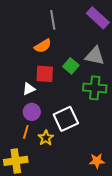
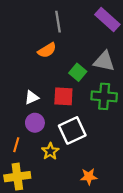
red square: (45, 74) -> (63, 96), moved
orange line: (26, 132) -> (16, 145), moved
orange star: (97, 161) -> (89, 177), moved

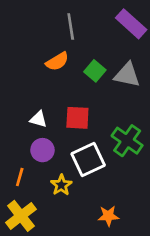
green square: (78, 72) -> (95, 71), moved
green cross: (104, 96) -> (127, 141), moved, turned 30
white triangle: (32, 97) -> (38, 119), turned 40
yellow cross: (17, 177) -> (21, 216), turned -30

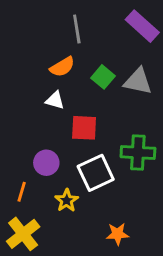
white triangle: (38, 119) -> (55, 100), moved
green cross: (127, 141) -> (138, 153), turned -32

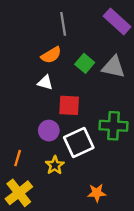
purple circle: (46, 163) -> (49, 131), moved

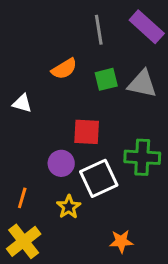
gray line: (63, 24) -> (99, 30), moved
green square: (85, 63) -> (106, 79), turned 36
white triangle: (45, 83) -> (22, 103), moved

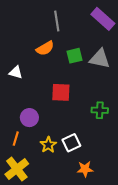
gray line: (99, 30) -> (57, 21), moved
green cross: (142, 157) -> (100, 110), size x0.7
purple circle: (61, 163) -> (29, 118), moved
white square: (99, 178) -> (71, 143), moved, size x0.7

